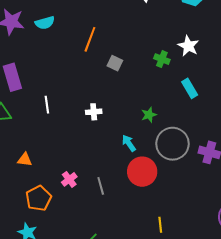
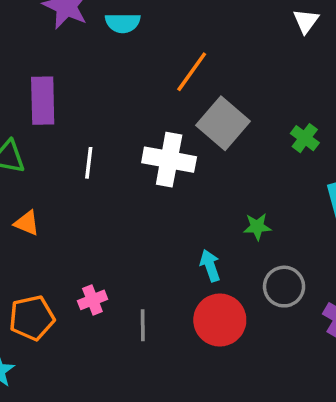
gray square: (115, 63) -> (223, 123), size x1.8
white cross: (94, 112) -> (169, 160), moved, size x1.8
gray circle: (172, 144) -> (284, 287), size x0.7
orange triangle: (25, 160) -> (27, 223), moved

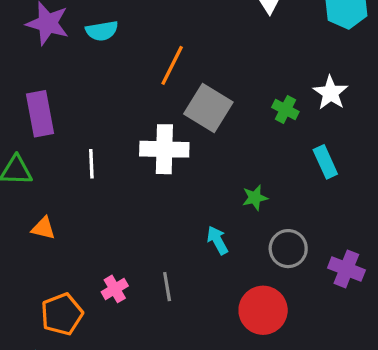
red circle: (220, 320) -> (263, 310), moved
gray line: (143, 325) -> (167, 287), moved

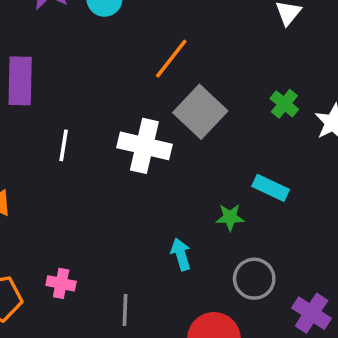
green cross: (285, 110) -> (284, 104), moved
cyan rectangle: (325, 162) -> (271, 188), moved, turned -52
gray line: (167, 287) -> (125, 310), moved
pink cross: (115, 289) -> (61, 283), turned 30

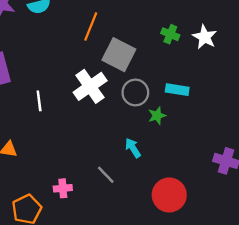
white cross: (144, 146) -> (90, 86), turned -32
gray circle: (254, 279) -> (135, 92), moved
gray line: (125, 310) -> (106, 175), moved, turned -30

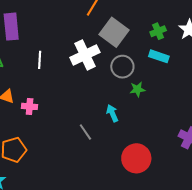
green cross: (170, 34) -> (158, 31), moved, turned 35
cyan rectangle: (177, 90) -> (159, 56), moved
pink cross: (63, 188) -> (30, 106), moved

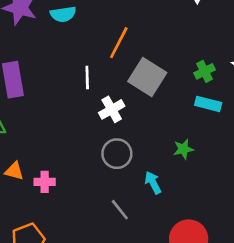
white cross: (85, 55) -> (112, 109), size x0.7
white line: (40, 60) -> (87, 77), moved
gray circle: (122, 67) -> (117, 154), moved

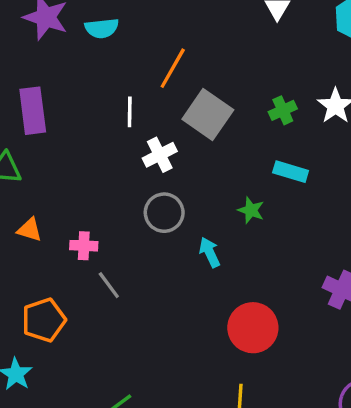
cyan rectangle: (208, 104) -> (291, 172), moved
green star: (183, 149) -> (251, 210), turned 30
pink cross: (45, 182) -> (84, 246), moved
gray line: (120, 210) -> (109, 285), moved

